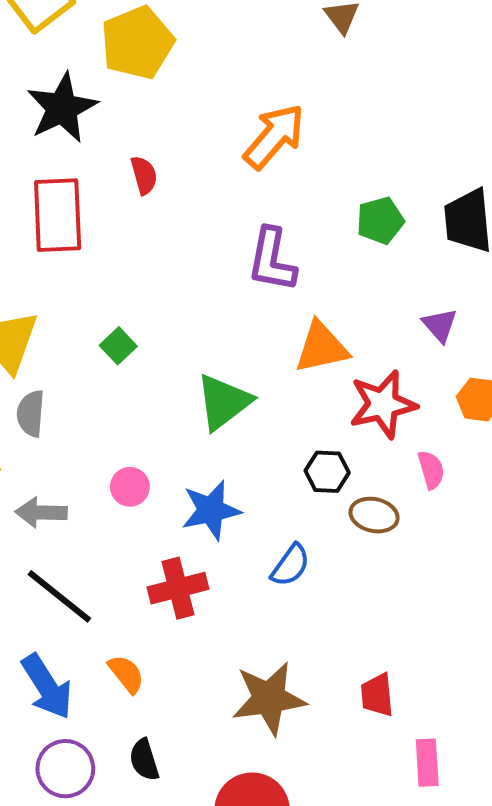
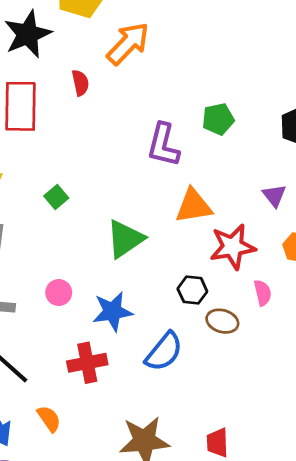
orange arrow: (274, 136) -> (128, 44), moved
green pentagon: (380, 220) -> (218, 119), moved
blue semicircle: (290, 565) -> (164, 352), size x1.4

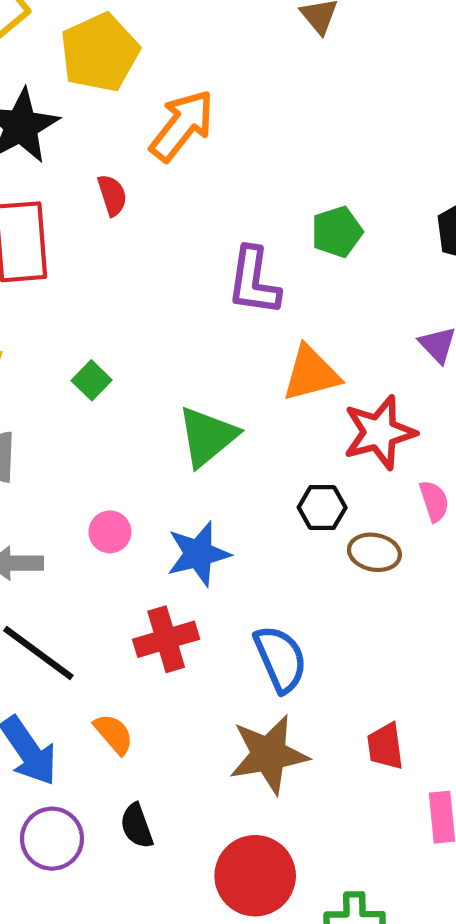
blue semicircle: (164, 352) -> (280, 659), moved, turned -57

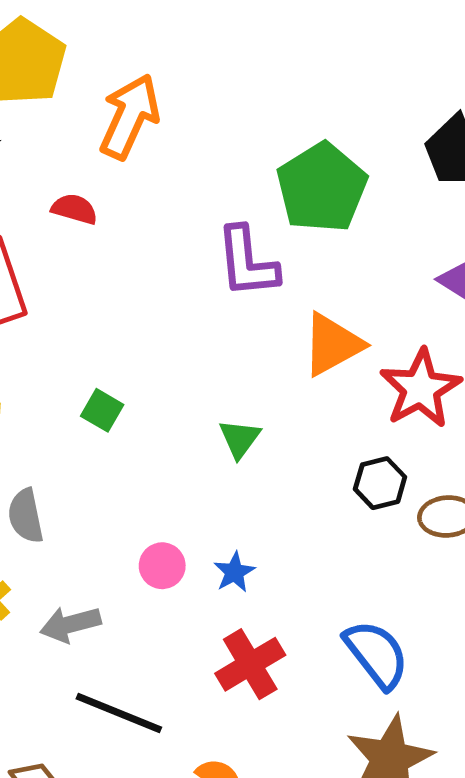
red semicircle: (112, 195) -> (75, 209), turned -42
green pentagon: (337, 232) -> (322, 188), size x1.6
green triangle: (207, 436) -> (240, 439), size x0.6
blue star: (198, 554) -> (234, 572), moved, size x0.6

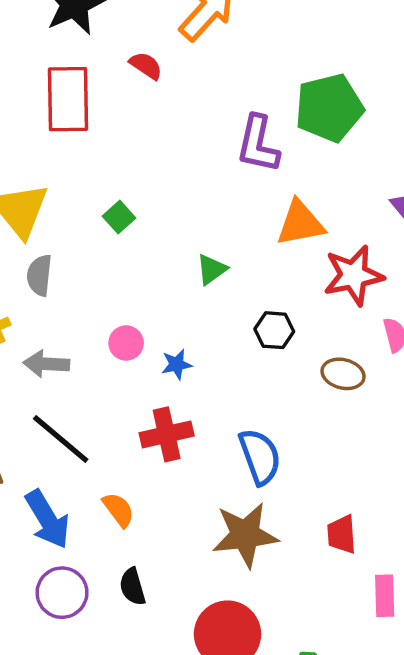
black hexagon: (380, 483) -> (274, 330), moved

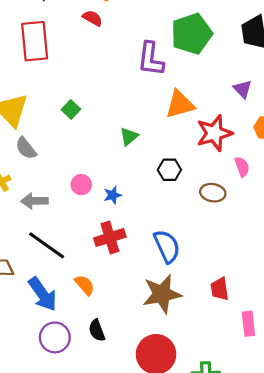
red semicircle: (146, 66) -> (92, 18), moved
gray semicircle: (39, 275) -> (26, 148), turned -40

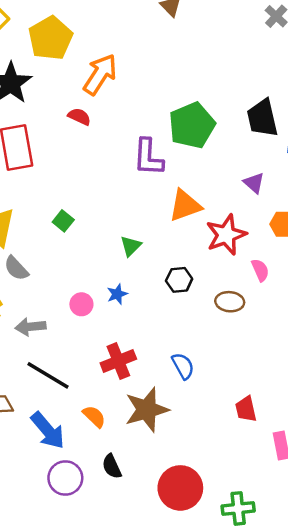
blue star: (113, 195) -> (117, 294), moved
blue semicircle: (167, 246) -> (183, 366), size x0.7
brown star: (162, 294) -> (147, 410), moved

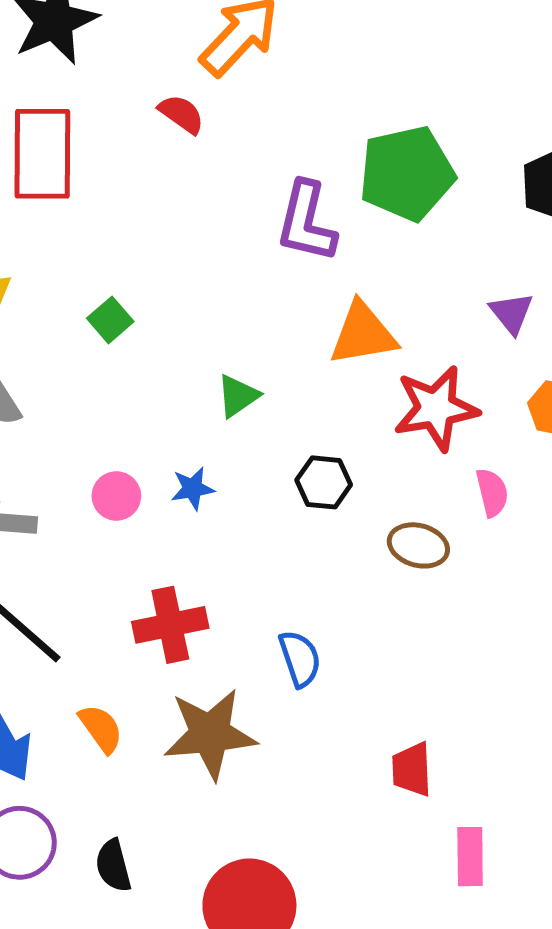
black semicircle: (112, 466) -> (113, 866), moved

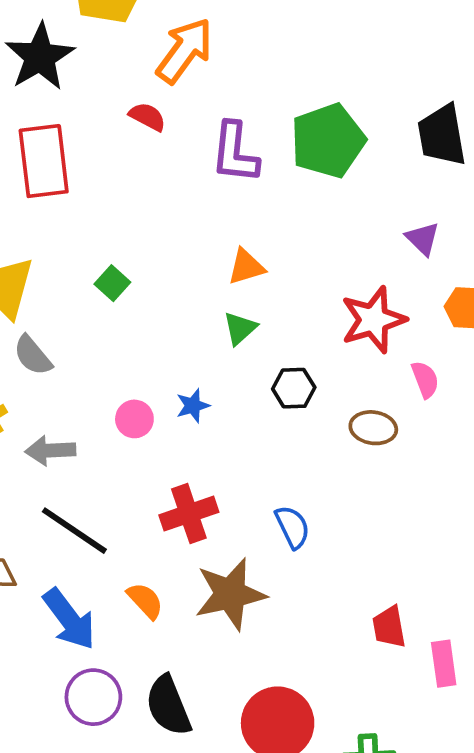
purple L-shape: (306, 222) -> (235, 153), moved
orange triangle: (363, 334) -> (246, 267), moved, size x0.7
green triangle: (238, 396) -> (240, 328), moved
red trapezoid: (412, 769) -> (389, 627), moved
black semicircle: (113, 866) -> (168, 706), size x1.5

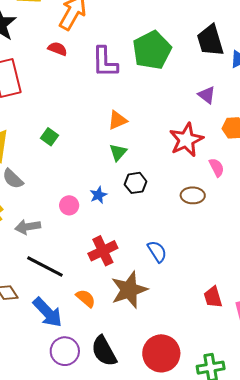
black hexagon: (294, 388) -> (136, 183), moved

